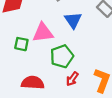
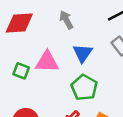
green pentagon: (62, 56) -> (84, 88), moved, turned -30

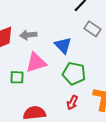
gray arrow: (66, 20) -> (28, 35), moved, turned -49

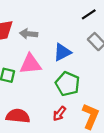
blue triangle: (63, 45) -> (62, 52), turned 36

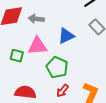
green pentagon: (68, 84) -> (57, 67), moved

